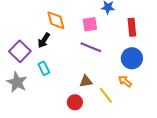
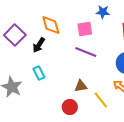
purple square: (20, 51) -> (15, 35), moved

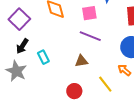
black arrow: (39, 45) -> (22, 46), moved
brown triangle: (81, 86) -> (81, 61), moved

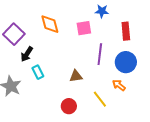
purple line: (90, 36) -> (100, 54), moved, turned 75
black arrow: (22, 46) -> (27, 54), moved

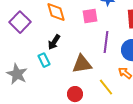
black arrow: (27, 54) -> (54, 42), moved
brown triangle: (76, 76) -> (82, 64), size x1.5

